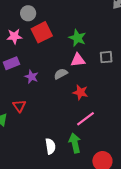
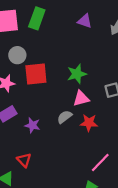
red square: (42, 32) -> (36, 74), turned 30
green star: (77, 38) -> (77, 74), turned -30
red star: (80, 92) -> (89, 123), moved

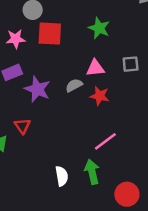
green star: (77, 74) -> (99, 28), moved, turned 30
purple star: (32, 125) -> (37, 89), size x1.5

